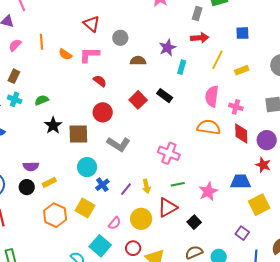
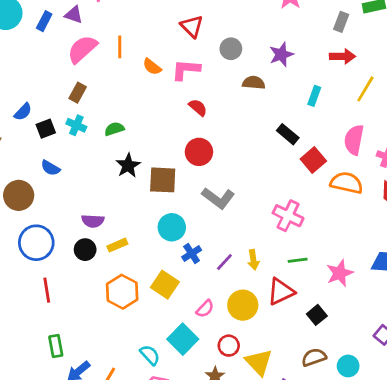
pink semicircle: (15, 45) -> (82, 49), size x1.6
purple star: (168, 48) -> (281, 55), moved
red square: (138, 100) -> (313, 160), moved

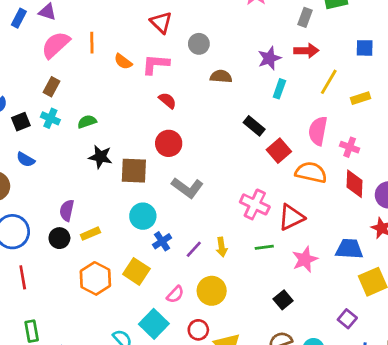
purple star: (281, 55) -> (269, 58), moved
black star: (128, 165) -> (100, 157), turned -30
purple semicircle: (93, 221) -> (67, 210), turned 100
red triangle: (281, 292) -> (291, 217), moved

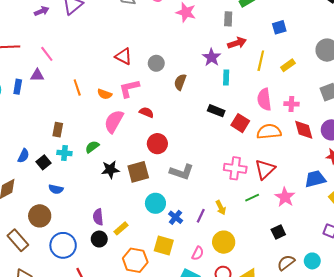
pink semicircle: (56, 45) -> (114, 121), moved
brown semicircle: (221, 76) -> (180, 82), turned -56
black square: (283, 300) -> (278, 232), turned 32

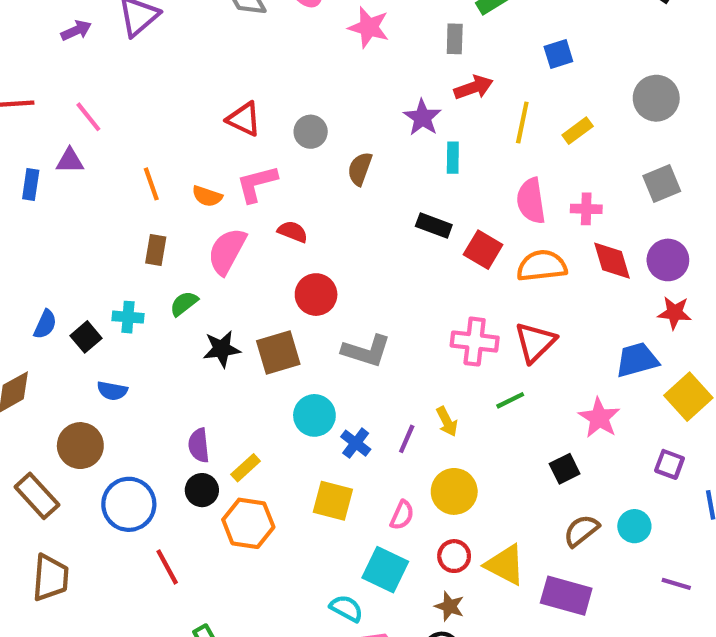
brown rectangle: (58, 130) -> (156, 250), moved
pink star: (285, 197) -> (599, 418), moved
orange hexagon: (135, 260) -> (248, 523), moved

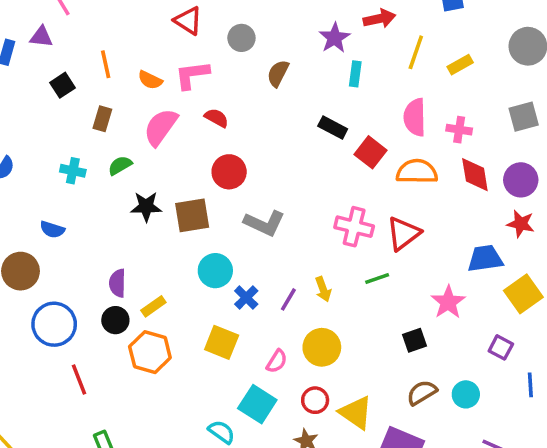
black square: (86, 337) -> (62, 85), moved

